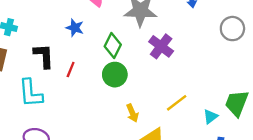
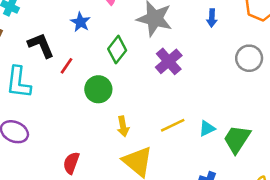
black L-shape: (44, 56) -> (41, 45), turned -32
green circle: (115, 75) -> (98, 89), moved
cyan triangle: (210, 117) -> (207, 128), moved

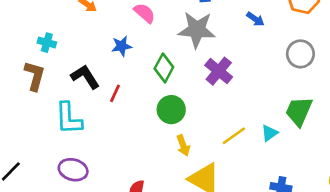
blue arrow: (212, 18) -> (255, 19), turned -48
blue star: (80, 22) -> (122, 46), turned -30
green circle: (98, 89) -> (171, 110), moved
green trapezoid: (237, 139) -> (299, 111), moved

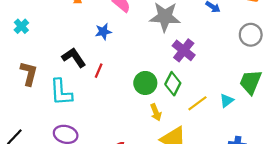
cyan cross: (47, 43) -> (21, 26), moved, turned 32
green diamond: (164, 68) -> (173, 84), moved
brown L-shape: (35, 76) -> (29, 74), moved

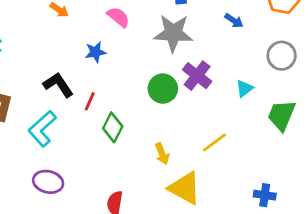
green circle: (145, 83) -> (163, 89), moved
green diamond: (173, 84) -> (113, 127), moved
cyan L-shape: (61, 92) -> (42, 129), turned 52
cyan triangle: (227, 101) -> (245, 88), moved

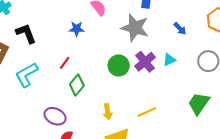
black L-shape: (58, 85) -> (26, 33), moved
cyan triangle: (245, 88) -> (169, 60), moved
purple ellipse: (48, 182) -> (55, 116), moved

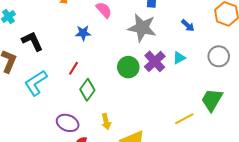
yellow arrow: (108, 112) -> (106, 122), moved
yellow line: (147, 112) -> (184, 119), moved

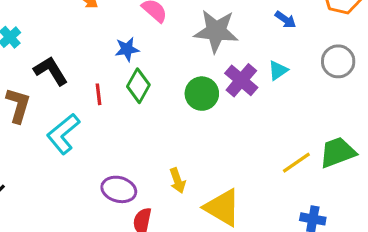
red line: (73, 68) -> (99, 94), moved, turned -32
green diamond: (87, 90) -> (138, 86), moved
green trapezoid: (212, 100) -> (338, 152), moved, turned 45

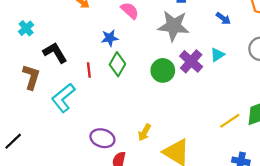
yellow arrow: (177, 181) -> (144, 132), turned 48

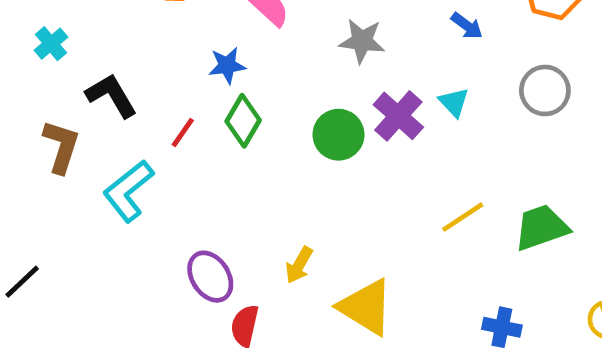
gray star: (174, 26) -> (362, 41), size x0.7
cyan triangle: (217, 55) -> (454, 102), turned -40
red line: (89, 70) -> (183, 133), turned 40
yellow line: (230, 121) -> (463, 217), moved
purple ellipse: (102, 138) -> (210, 277), turned 40

